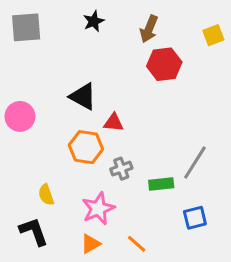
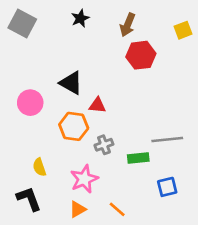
gray square: (26, 27) -> (22, 24), turned 32
pink circle: (20, 116) -> (30, 103), moved
gray line: (195, 162) -> (167, 140), turned 52

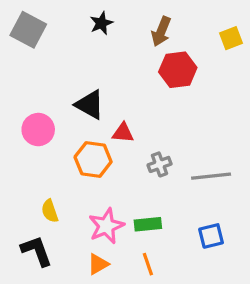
gray cross: (104, 145) -> (160, 164), moved
green rectangle: (138, 158) -> (148, 224), moved
orange line: (117, 209) -> (148, 264), turned 30

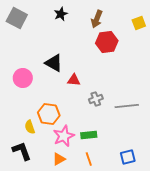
orange hexagon: (93, 159) -> (49, 114), moved
blue square: (211, 236) -> (128, 157), moved

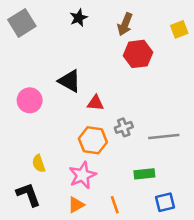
gray square: (17, 18) -> (22, 23), turned 30
orange hexagon: (49, 114) -> (93, 140), moved
green rectangle: (89, 135) -> (144, 174), moved

